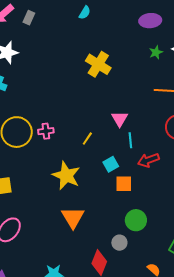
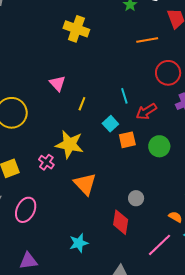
pink triangle: (120, 119) -> (58, 83), moved
pink cross: (46, 131) -> (46, 162), moved, turned -35
green circle: (136, 220) -> (159, 146), moved

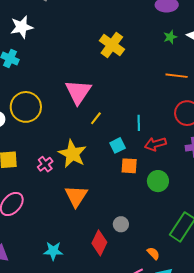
pink triangle: (58, 83) -> (78, 92), size x1.6

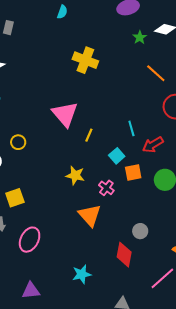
orange line: (177, 76) -> (156, 73), turned 50
yellow circle: (26, 107) -> (18, 142), size x0.5
yellow star: (72, 154) -> (75, 175), size x0.7
pink cross: (45, 164) -> (106, 188), moved

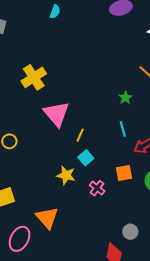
green star: (140, 37) -> (125, 98), moved
yellow cross: (85, 60) -> (34, 77), moved, turned 35
cyan square: (117, 156) -> (86, 158), moved
orange triangle: (90, 215) -> (47, 218), moved

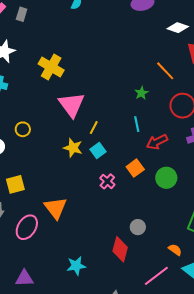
yellow cross: (34, 77) -> (51, 67), turned -30
orange square: (124, 173) -> (135, 168), turned -30
yellow star: (66, 175) -> (73, 148), moved

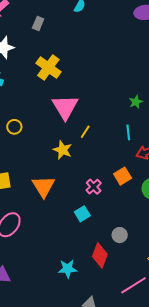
gray rectangle: (22, 14) -> (38, 23), moved
cyan square: (98, 150) -> (82, 214), moved
orange triangle: (56, 208) -> (43, 186), moved
cyan star: (76, 266) -> (68, 269), moved

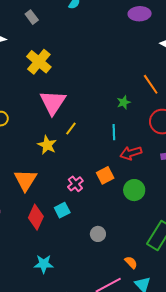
gray rectangle: (38, 23) -> (32, 17), turned -64
red diamond: (100, 255) -> (36, 217), moved

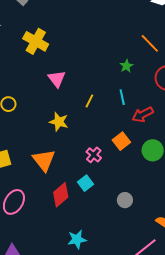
pink triangle: (53, 102) -> (57, 79), size x0.7
yellow line: (71, 129) -> (89, 101), moved
red diamond: (36, 217) -> (61, 195), turned 35

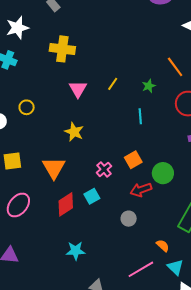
yellow cross: (36, 41) -> (62, 49), turned -30
yellow line: (89, 101) -> (113, 84), moved
red arrow: (143, 115) -> (141, 190), moved

